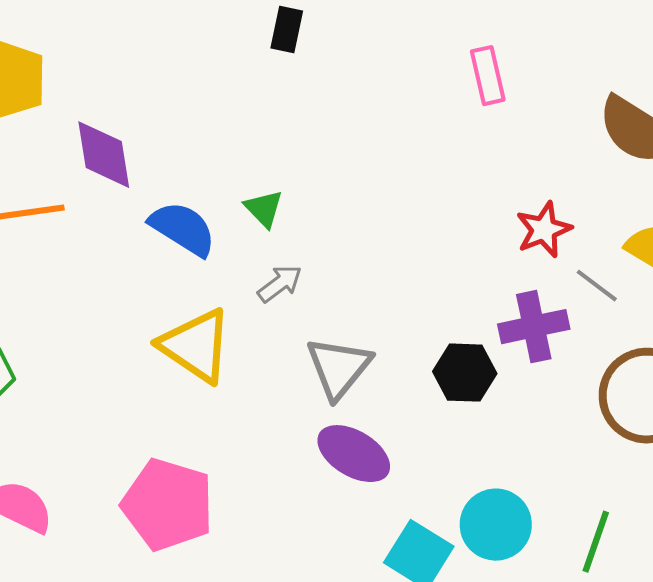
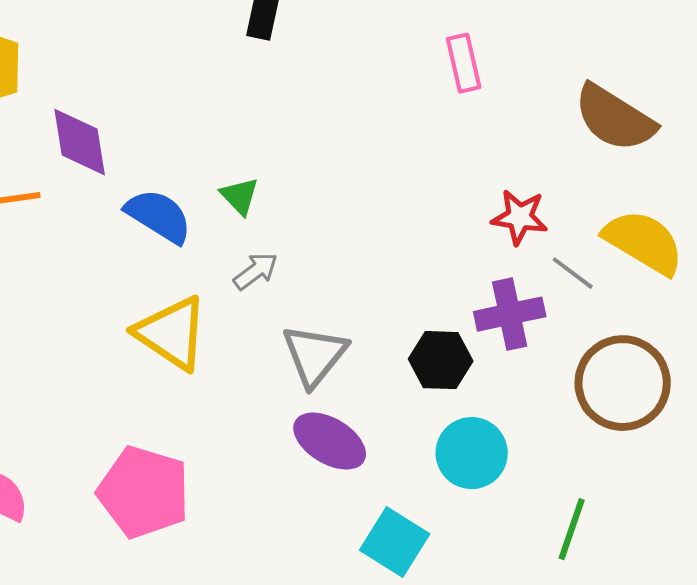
red star: (544, 230) -> (520, 217), turned 30
cyan circle: (496, 525) -> (472, 453), moved

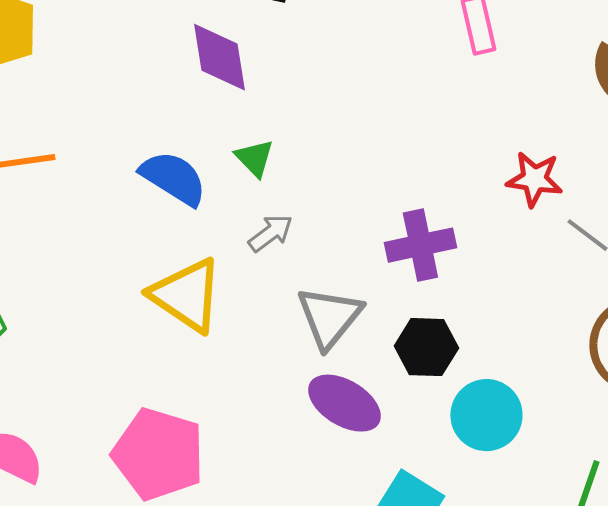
purple diamond: (80, 142) -> (219, 57), moved
purple cross: (510, 314) -> (420, 245), moved
black hexagon: (441, 360) -> (426, 347), moved

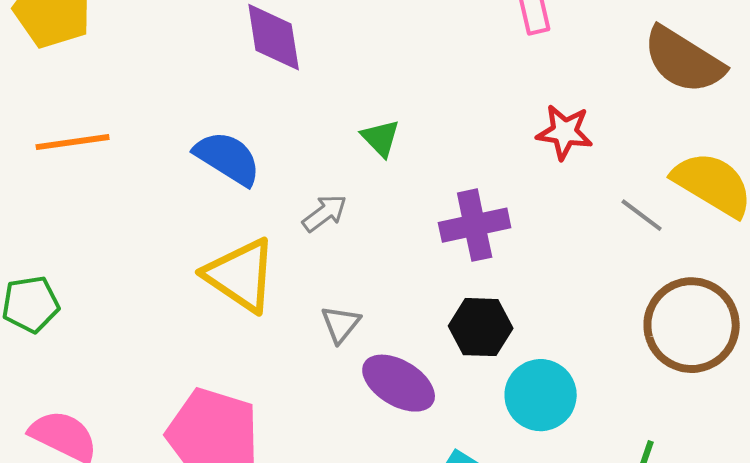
green triangle: (254, 158) -> (381, 138), moved
red star: (534, 179) -> (565, 132), moved
gray triangle: (329, 317) -> (341, 324), moved, size x0.6

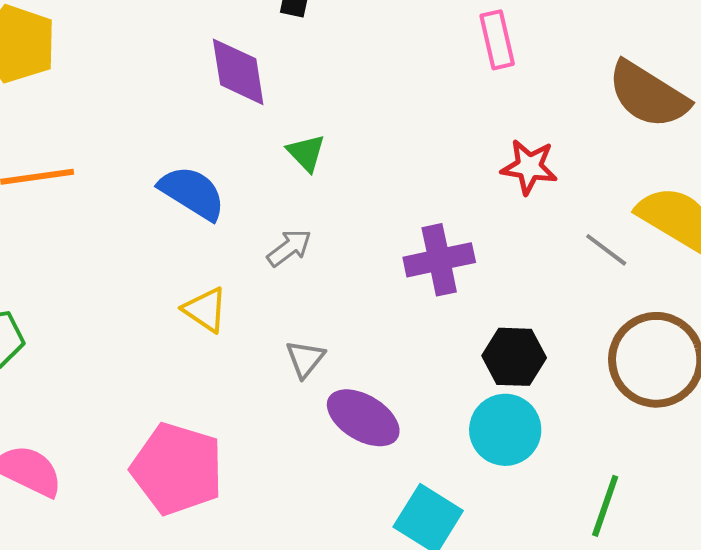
green triangle: (381, 138) -> (306, 153), moved
yellow triangle: (241, 275) -> (205, 310), size x0.6
black hexagon: (481, 327) -> (514, 357), moved

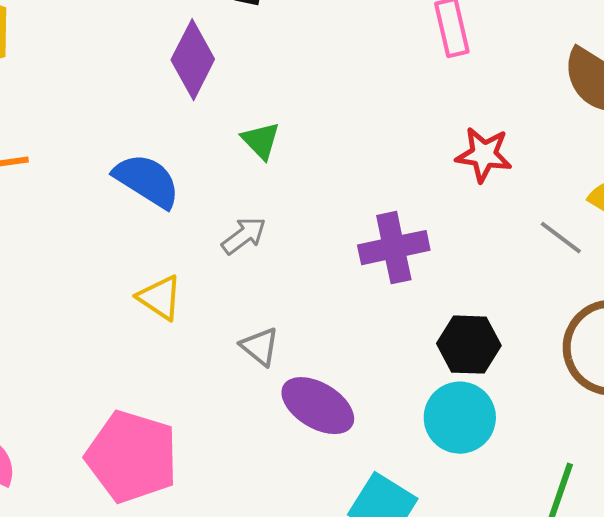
purple diamond: (238, 72) -> (193, 60), turned 36
gray triangle: (305, 359) -> (260, 347), turned -30

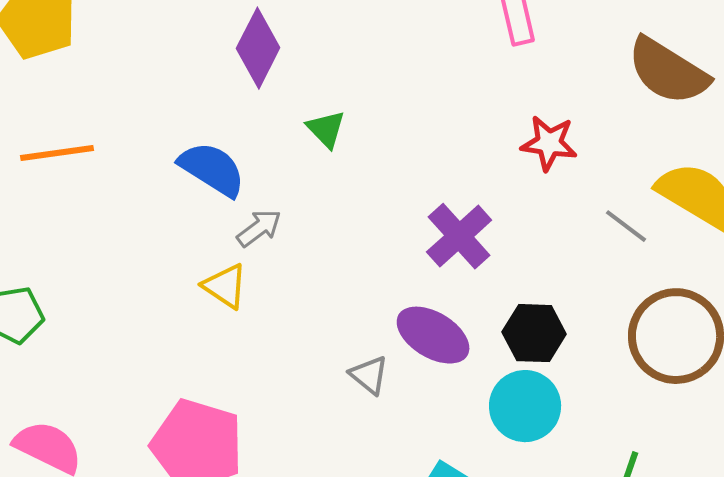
gray arrow: (244, 236) -> (259, 228), moved
purple cross: (394, 248) -> (459, 236), turned -30
gray triangle: (260, 347) -> (369, 375), moved
purple ellipse: (318, 406) -> (433, 335), moved

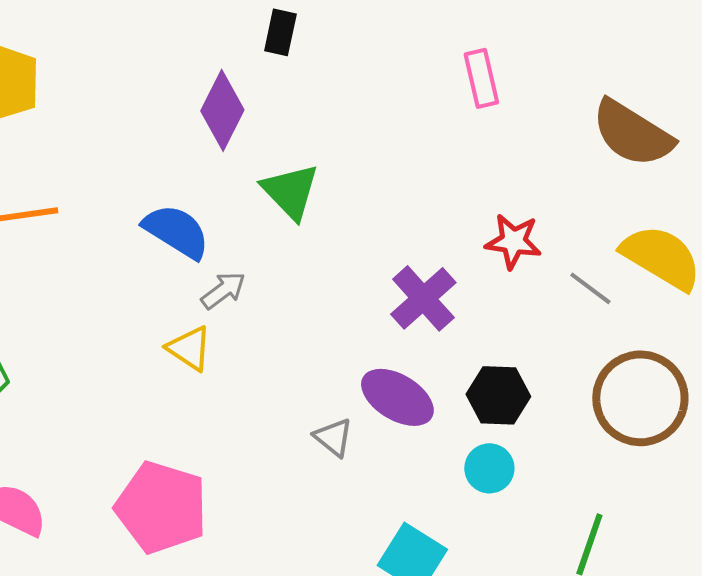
green triangle: (326, 129) -> (290, 191), size x1.5
red star: (549, 143) -> (513, 241), moved
cyan circle: (525, 406) -> (489, 468), size x0.7

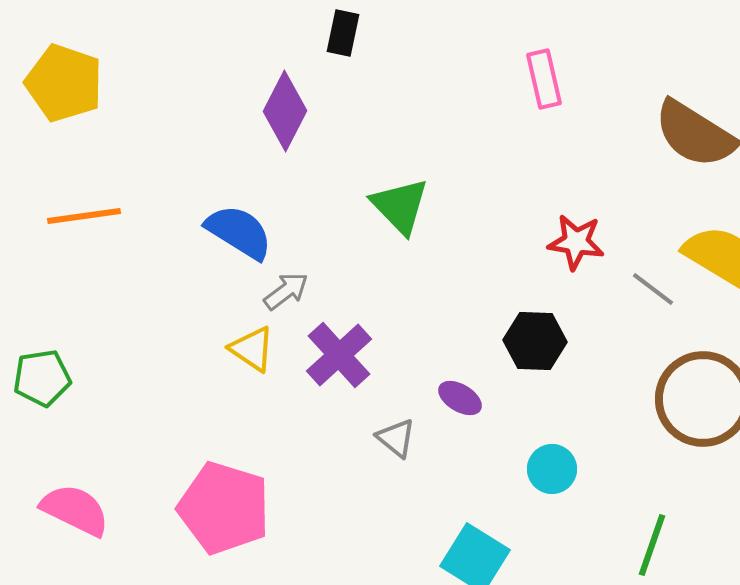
green triangle: (290, 191) -> (400, 206), moved
purple cross: (423, 298) -> (339, 355), moved
black hexagon: (498, 395) -> (535, 341), moved
purple ellipse: (397, 397) -> (460, 398), size x0.6

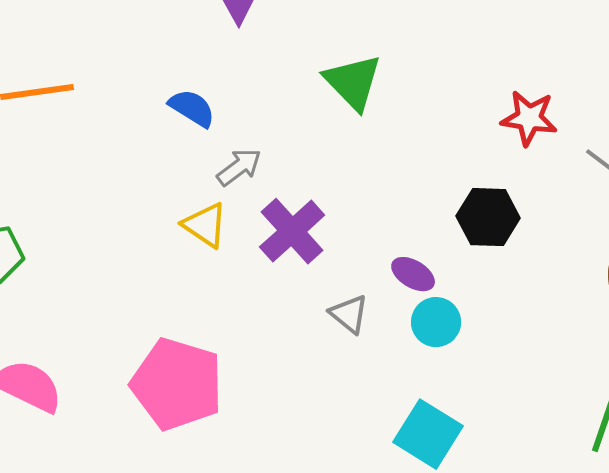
blue semicircle: (239, 232) -> (192, 108), size x0.7
cyan circle: (552, 469) -> (436, 322), moved

